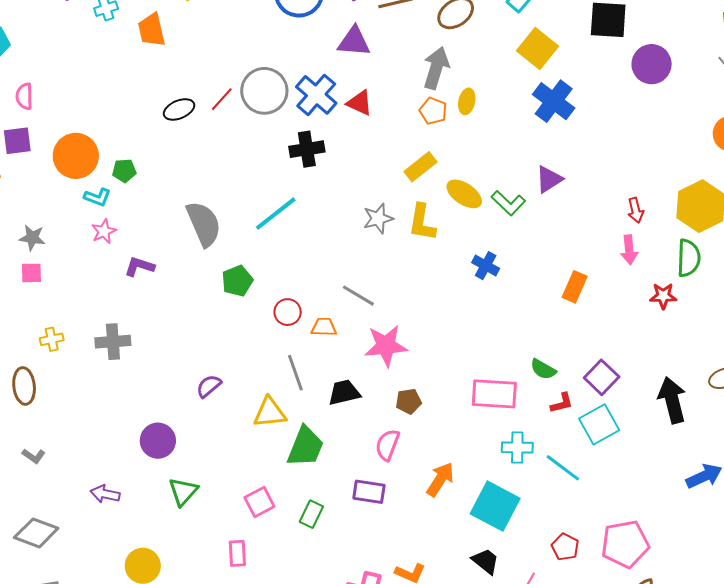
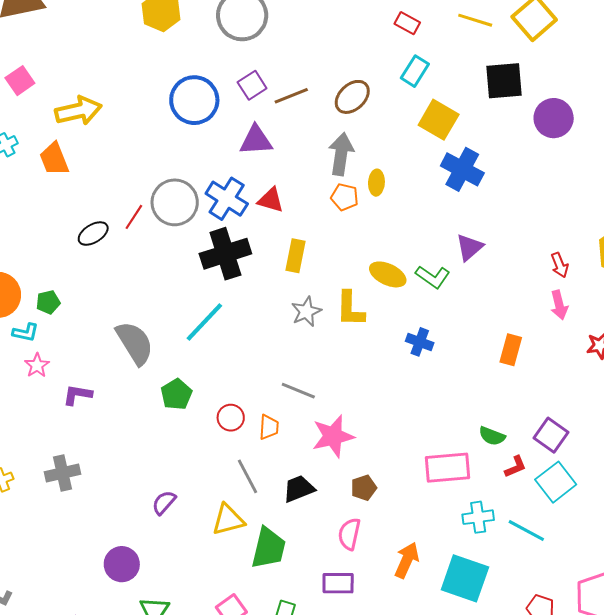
black cross: (307, 149) -> (225, 254), size x1.4
yellow rectangle: (420, 167) -> (295, 256), moved, turned -32
orange trapezoid: (324, 327) -> (269, 427), turned 100

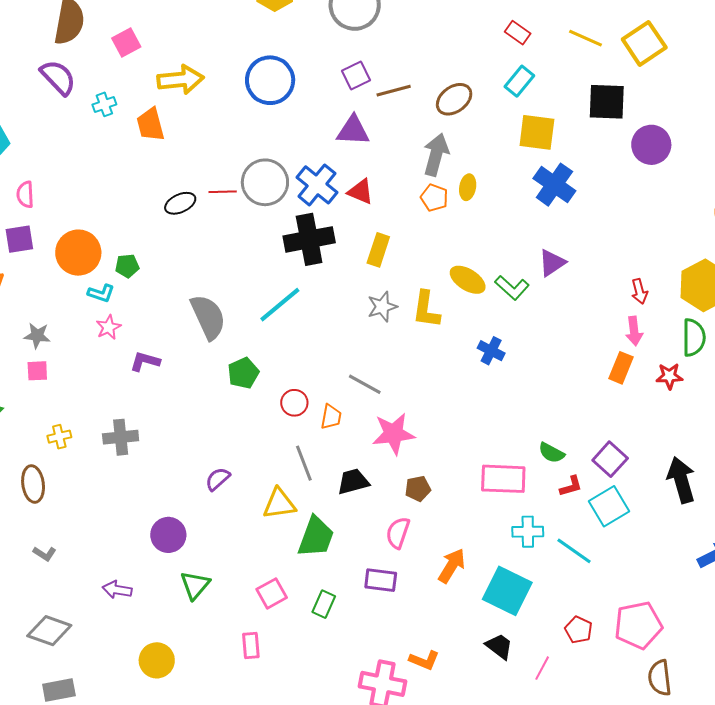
blue circle: (194, 100) -> (270, 80), moved
yellow square: (439, 120) -> (537, 132), turned -30
red line: (134, 217) -> (223, 192), turned 48
orange rectangle: (511, 350) -> (621, 368), moved

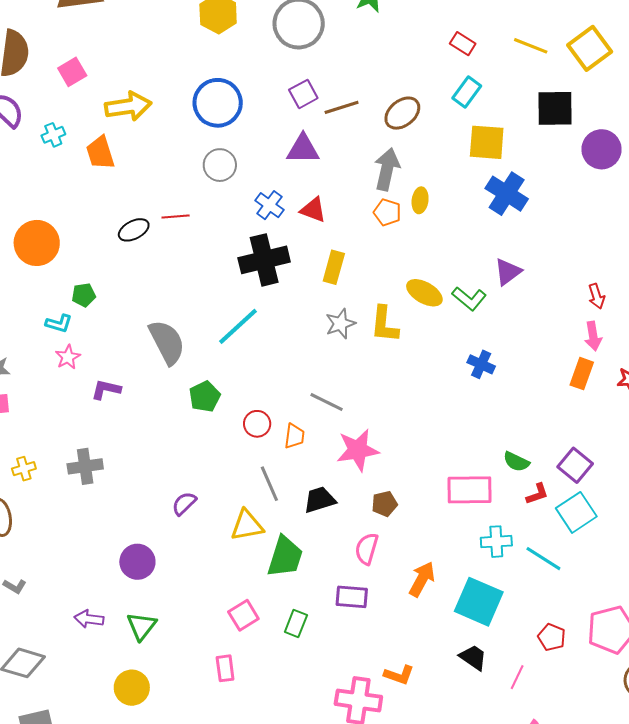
gray circle: (265, 182) -> (220, 165), moved, size x0.7
blue cross: (317, 185) -> (269, 205), size x0.7
orange circle: (78, 253) -> (37, 243), moved
blue cross: (491, 351) -> (481, 364), moved
green triangle: (195, 585) -> (142, 626), moved

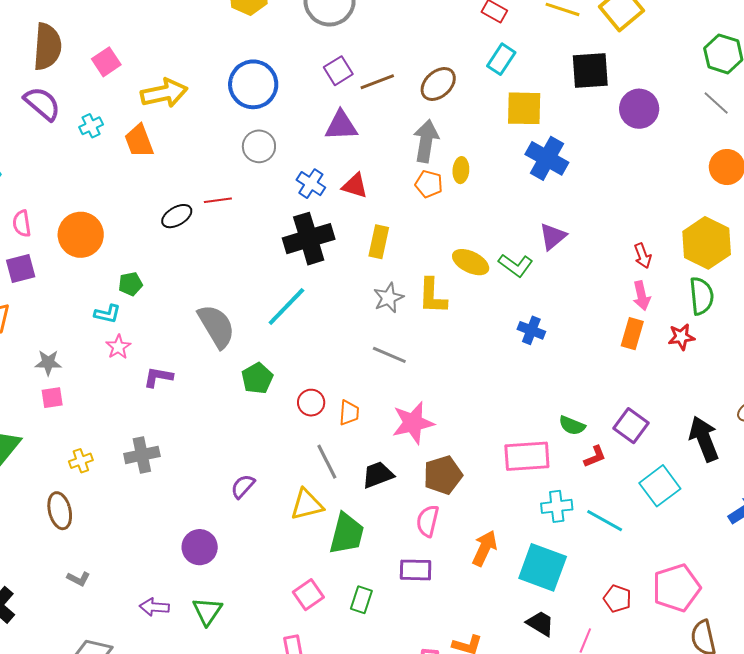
gray line: (327, 402) -> (389, 355), moved
brown pentagon: (384, 504) -> (443, 475), size x1.5
cyan square: (576, 512) -> (660, 486), moved

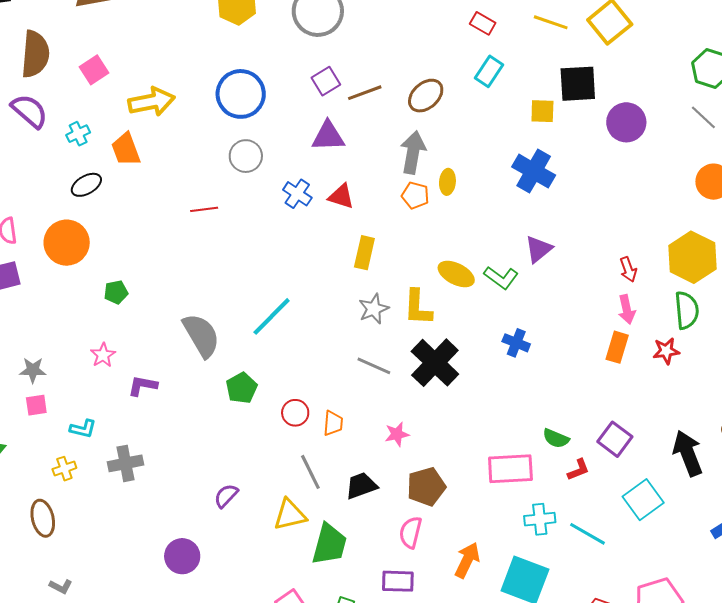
yellow square: (524, 108) -> (542, 111), moved, size x0.7
black ellipse: (177, 216) -> (86, 185), moved
black cross: (309, 239) -> (435, 363), moved, turned -30
cyan L-shape: (107, 314) -> (83, 429), moved
pink star: (413, 423) -> (397, 434), size x0.6

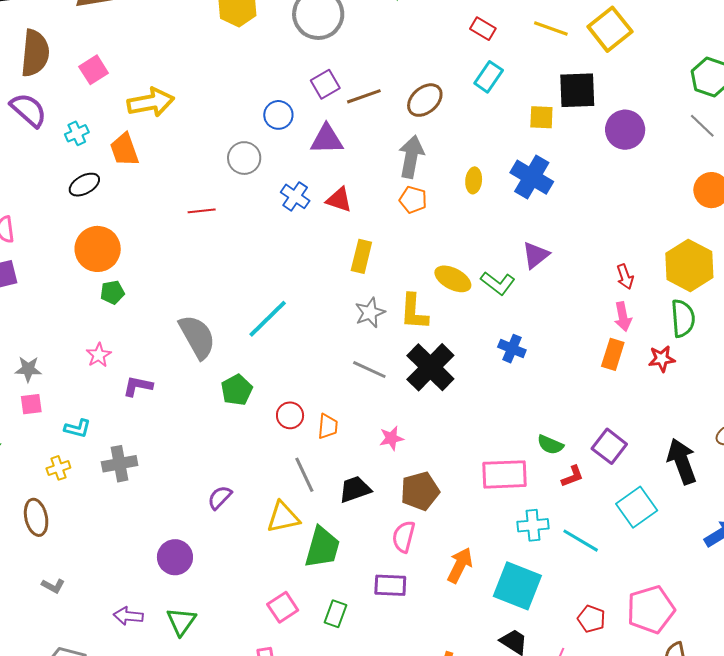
blue circle: (241, 94) -> (278, 115), moved, size x0.6
yellow ellipse: (447, 182) -> (474, 180), moved
orange circle: (67, 243) -> (98, 249), moved

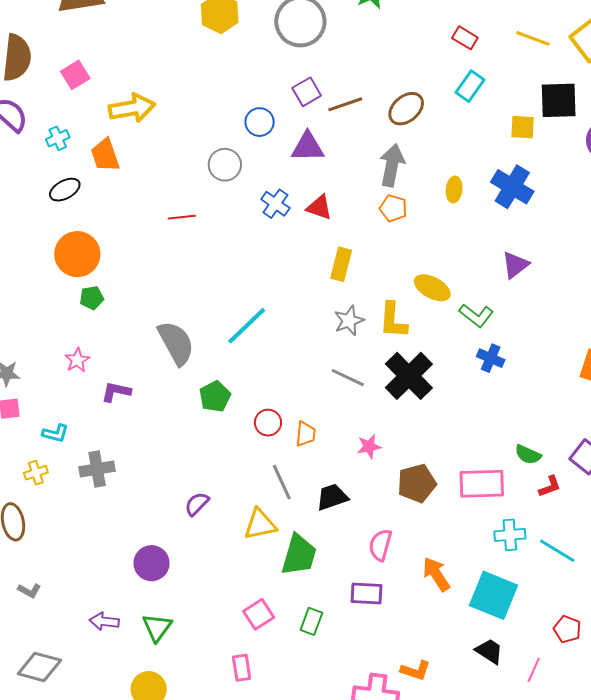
green L-shape: (498, 283) -> (476, 315), moved
brown pentagon: (420, 491) -> (417, 483), moved
orange arrow: (460, 565) -> (436, 574), turned -60

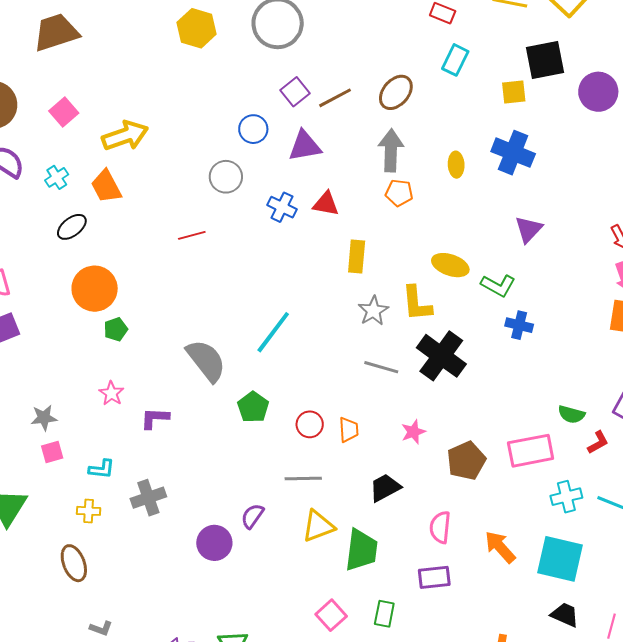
yellow cross: (36, 473) -> (89, 511), turned 30
gray line: (282, 482) -> (303, 479), moved, turned -57
purple circle: (151, 563) -> (214, 543), moved

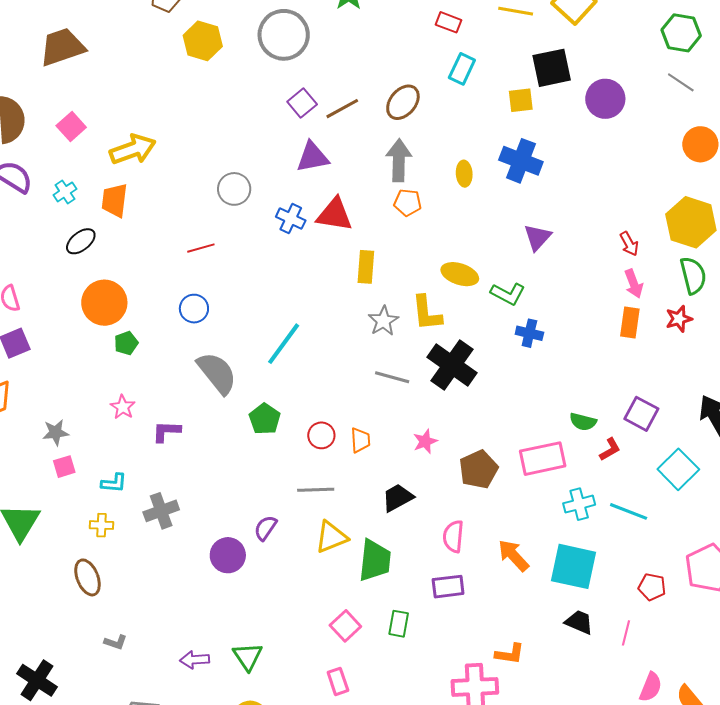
blue circle: (253, 129) -> (194, 309), moved
orange trapezoid: (106, 186) -> (115, 200), turned 36
red triangle: (326, 204) -> (335, 215), size x1.4

